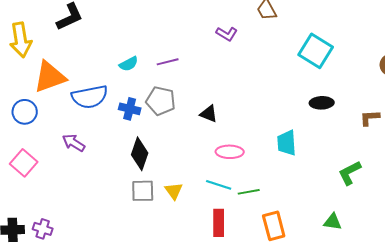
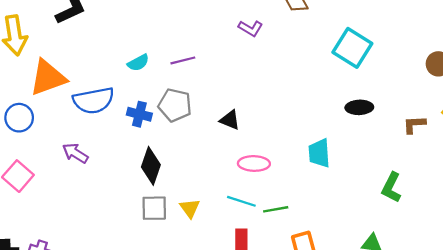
green L-shape: (350, 173) -> (391, 188), turned -36

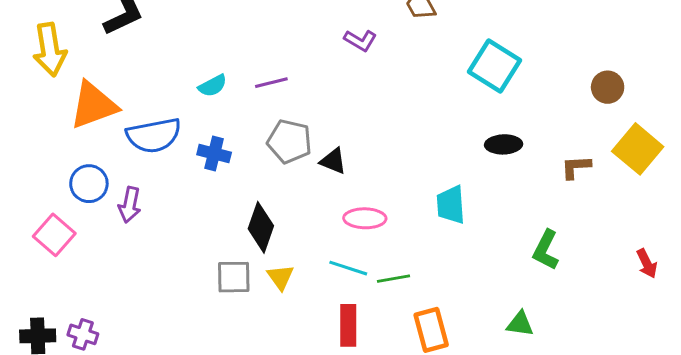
gray pentagon: (175, 105) -> (289, 141), moved
blue circle: (19, 118) -> (89, 184), moved
purple arrow: (75, 153) -> (130, 205), turned -110
black diamond: (151, 166) -> (261, 227), moved

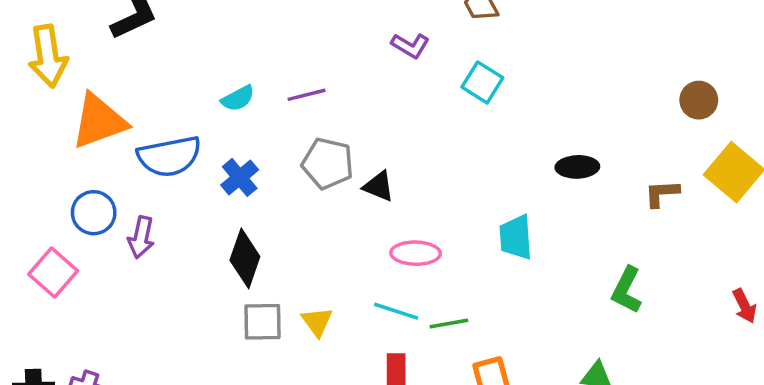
cyan square: (494, 66) -> (482, 82), moved, size x0.7
blue cross: (214, 153) -> (240, 177), turned 36
black diamond: (261, 227) -> (245, 258), moved

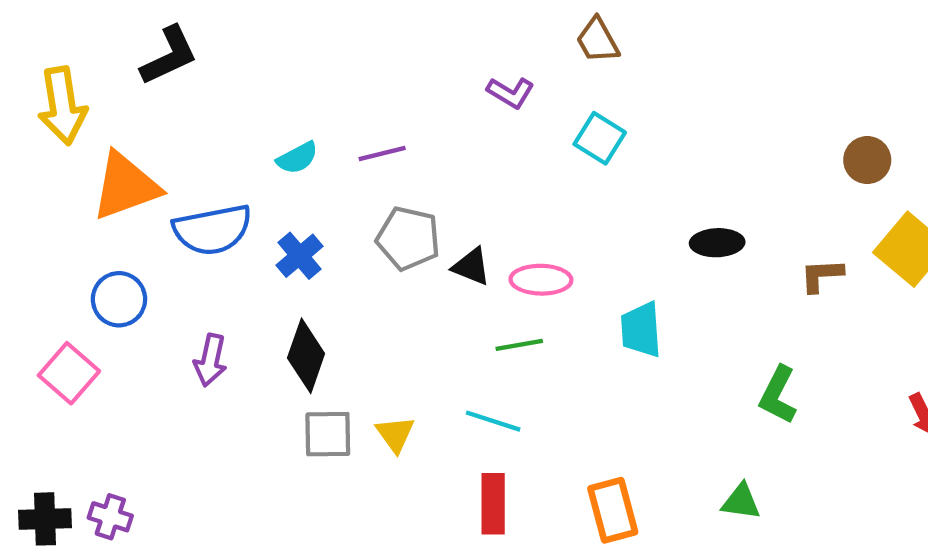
purple arrow: (141, 237) -> (210, 360), moved
pink ellipse: (416, 253) -> (541, 280), moved
green line: (449, 323) -> (519, 345), moved

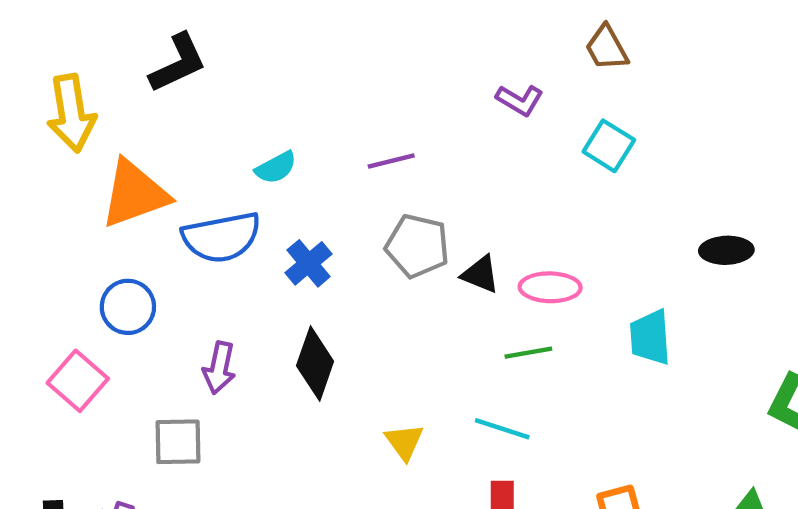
cyan semicircle: (297, 158) -> (276, 168), moved
gray square: (328, 434) -> (178, 442), moved

